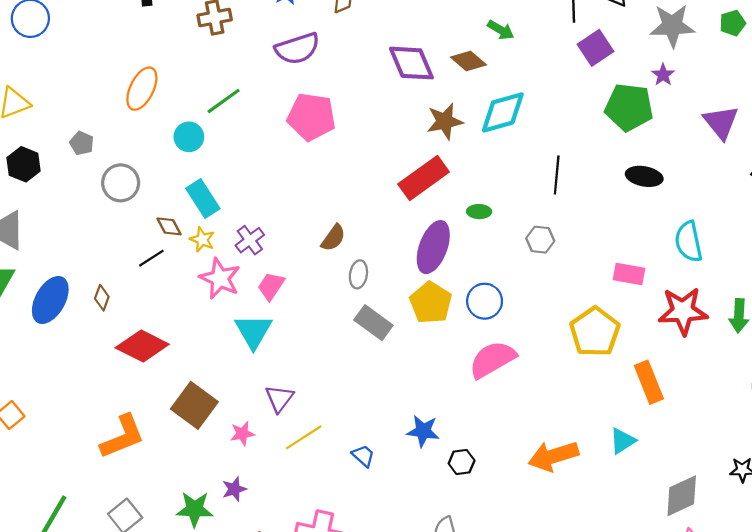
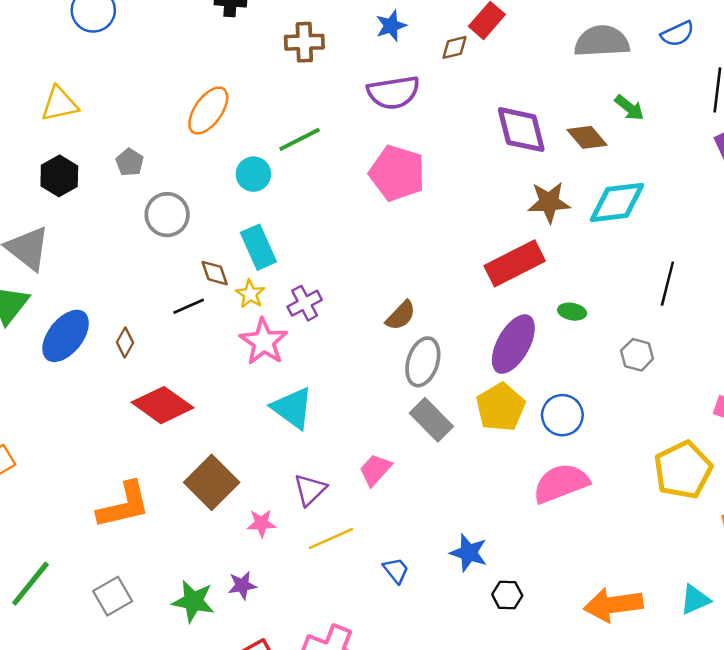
gray ellipse: (358, 274) -> (423, 362), size x1.5
pink trapezoid: (271, 286) -> (375, 470), moved
cyan triangle: (253, 331) -> (292, 408), turned -33

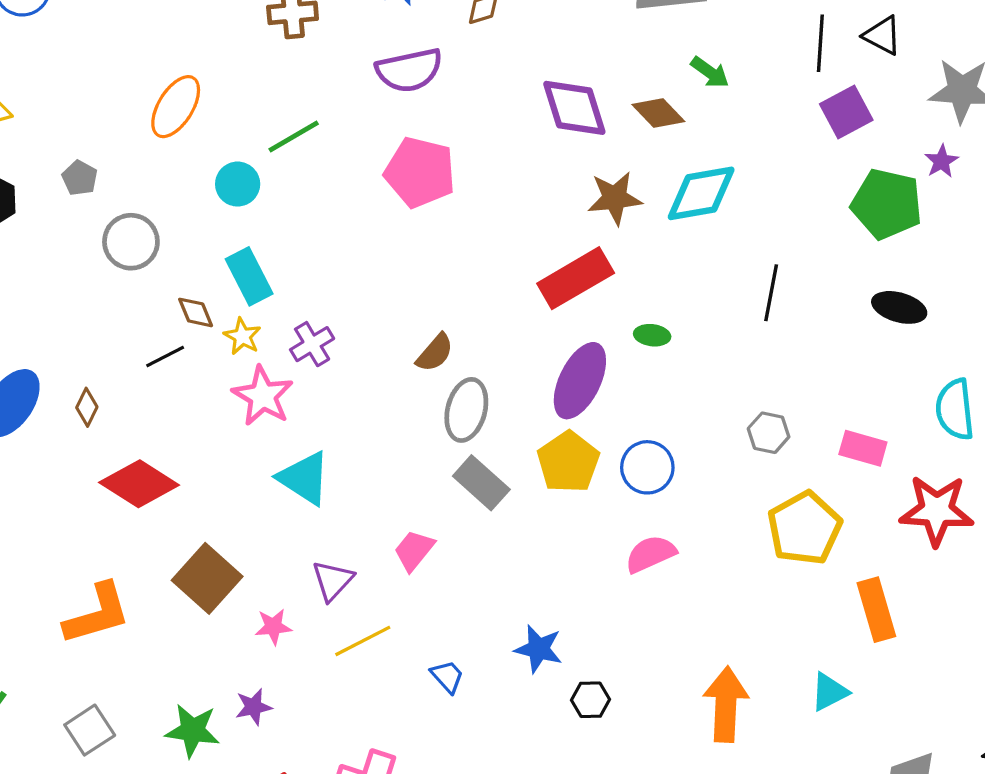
gray hexagon: (637, 355) -> (769, 433), moved
pink semicircle: (561, 483) -> (650, 554), size x0.7
orange arrow: (613, 605) -> (726, 704), turned 104

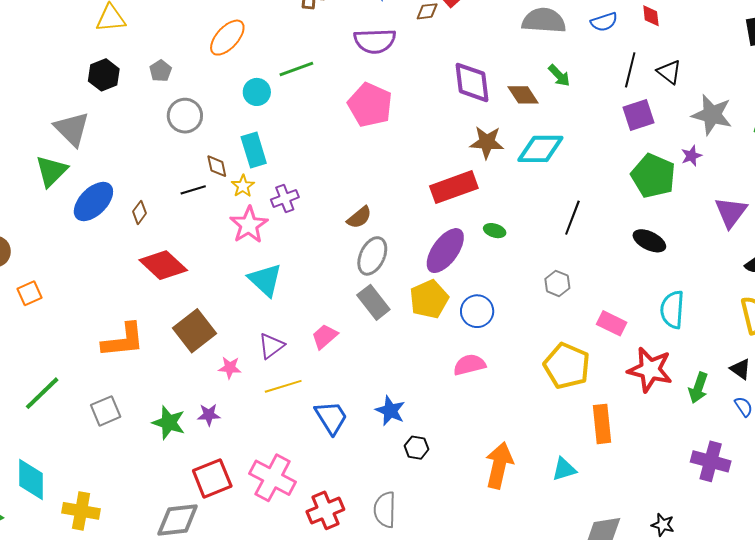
gray hexagon: (769, 433) -> (557, 283), moved
yellow pentagon: (805, 528) -> (567, 366), turned -30
blue trapezoid: (447, 677) -> (331, 418), size x1.6

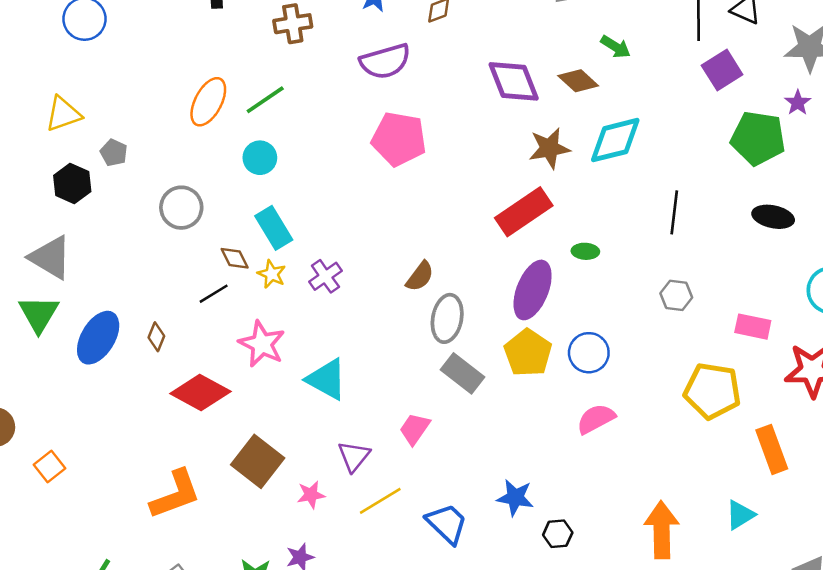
green line: (296, 69) -> (265, 100), moved
gray pentagon: (160, 71) -> (114, 153), moved
pink star: (249, 225) -> (262, 344), moved

